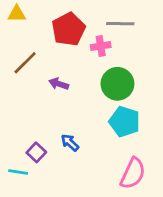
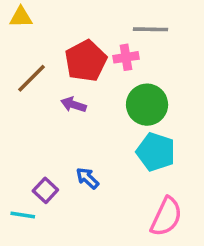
red pentagon: (68, 29) -> (86, 61), moved

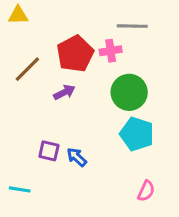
purple arrow: (73, 105) -> (64, 92), turned 135
purple square: (45, 190) -> (49, 151), moved, turned -30
pink semicircle: (166, 217) -> (146, 191), size x0.6

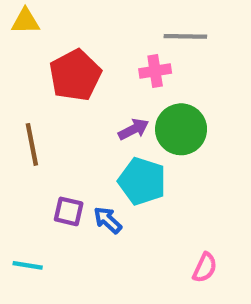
red pentagon: (75, 54) -> (75, 75), moved
brown line: (27, 69) -> (32, 144), moved, turned -56
purple arrow: (64, 92) -> (133, 129), moved
cyan pentagon: (137, 134) -> (142, 181), moved

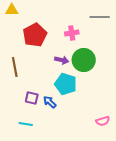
gray line: (185, 36) -> (100, 17), moved
purple arrow: (133, 129) -> (62, 60), turned 40
cyan line: (28, 265) -> (26, 124), moved
pink semicircle: (205, 268) -> (103, 121), moved, turned 48

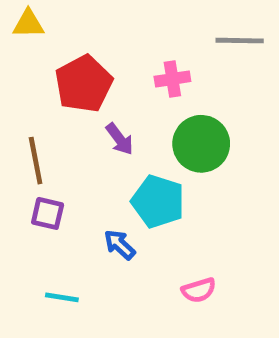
purple arrow: (62, 60) -> (120, 139), moved, turned 40
purple square: (32, 98) -> (48, 213), moved
pink semicircle: (103, 121) -> (199, 290), moved

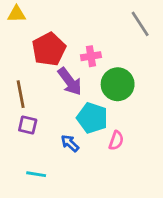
gray line: (240, 41) -> (140, 24), turned 56
pink cross: (172, 79) -> (91, 56), moved
purple arrow: (120, 139) -> (70, 81), size x1.5
pink semicircle: (199, 290) -> (116, 140), moved, turned -54

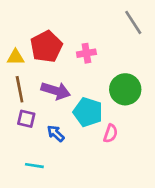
yellow triangle: (16, 14) -> (16, 57), moved
purple arrow: (70, 81) -> (56, 91), moved, turned -36
green circle: (118, 84) -> (125, 89), moved
blue arrow: (70, 143) -> (56, 133), moved

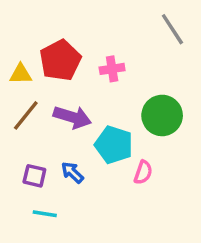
brown line: (20, 89) -> (26, 115), turned 50
purple square: (26, 119) -> (34, 176), moved

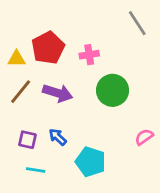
green circle: (162, 115) -> (113, 90), moved
cyan pentagon: (114, 145) -> (91, 162), moved
pink semicircle: (143, 172) -> (144, 137), moved, turned -144

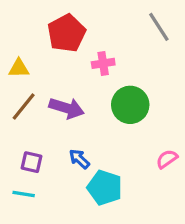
red pentagon: (48, 48) -> (67, 33), moved
blue arrow: (58, 137) -> (79, 159), moved
cyan line: (36, 170) -> (24, 194), moved

